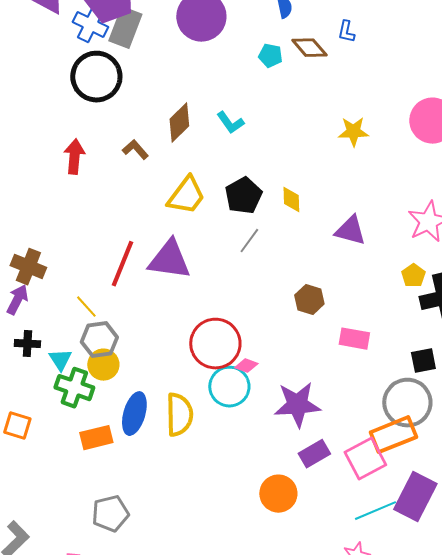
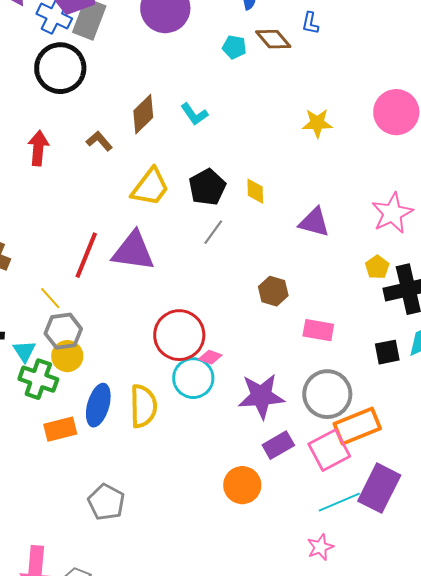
gray circle: (407, 403) -> (327, 394), moved
gray pentagon: (110, 514) -> (106, 502), moved, turned -30

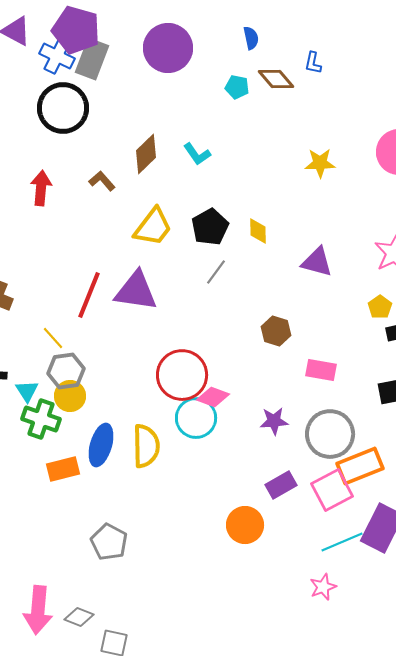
pink diamond: (210, 357) -> (213, 397), size x1.4
purple star: (261, 396) -> (274, 421), moved, size x0.6

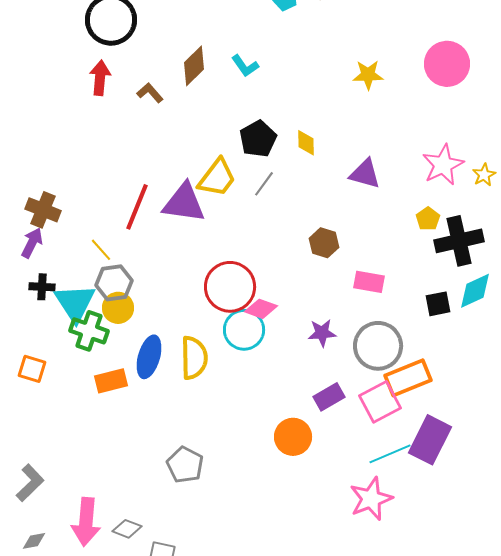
red arrow: (41, 188) -> (100, 78), moved
yellow trapezoid: (153, 227) -> (217, 178), moved
cyan triangle: (27, 391) -> (75, 303), size x1.8
gray pentagon: (109, 542) -> (185, 465), moved
pink star: (323, 587) -> (371, 499), size x1.6

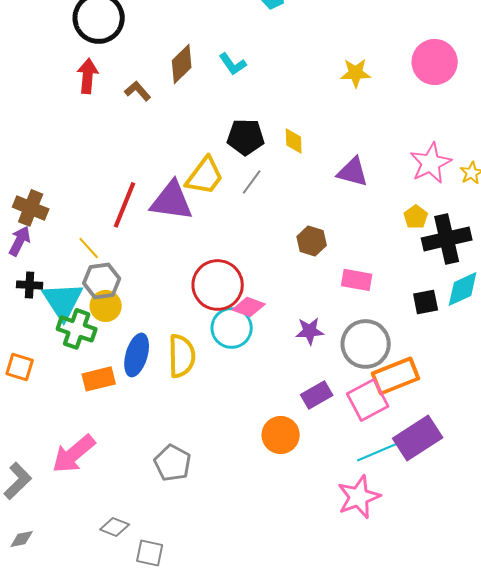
black pentagon: (258, 139) -> (246, 137), turned 30
purple rectangle: (430, 440) -> (418, 438), turned 30
pink arrow: (86, 522) -> (74, 454), moved, turned 45

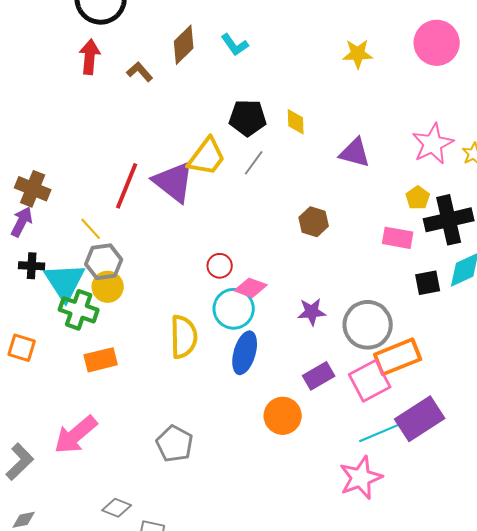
purple triangle: (172, 201) -> (174, 182), turned 30
pink rectangle: (357, 280) -> (398, 238), moved
red circle: (218, 285) -> (220, 266), size x0.5
blue ellipse: (137, 355) -> (245, 353), moved

